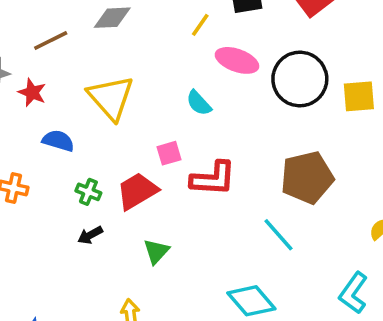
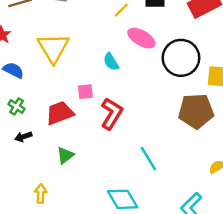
brown pentagon: (307, 177) -> (196, 111), moved
red L-shape: (213, 179) -> (112, 114), turned -72
green cross: (88, 192) -> (16, 106), moved

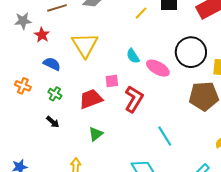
pink ellipse: (141, 38) -> (158, 68), moved
black arrow: (23, 137) -> (53, 122), moved, turned -120

